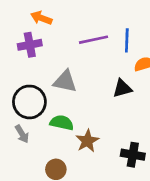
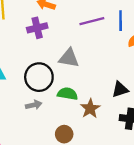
black triangle: (122, 88) -> (120, 89), moved
gray arrow: (22, 134) -> (34, 105), turned -70

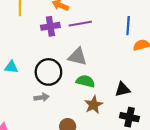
purple line: (92, 21) -> (80, 24), moved
green semicircle: (67, 94) -> (85, 81), moved

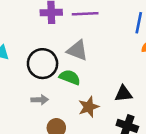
green semicircle: (85, 81) -> (70, 77), moved
gray arrow: (42, 97) -> (40, 100), moved

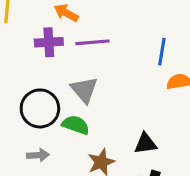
gray triangle: (77, 50) -> (84, 90), turned 30

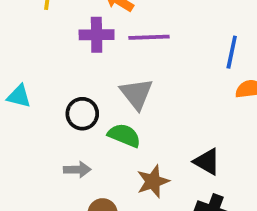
black circle: (40, 108) -> (82, 114), size x0.7
black triangle: (146, 144) -> (207, 162), turned 35

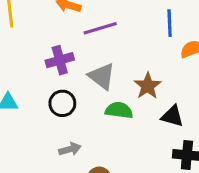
purple cross: (97, 35) -> (60, 60), moved
green semicircle: (124, 135) -> (119, 110), moved
brown star: (153, 181) -> (148, 86), moved

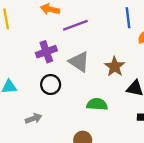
green semicircle: (119, 110) -> (97, 104), moved
gray arrow: (70, 149) -> (34, 118), moved

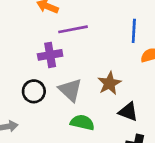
purple cross: (46, 52) -> (50, 55), moved
gray triangle: (79, 62) -> (70, 90), moved

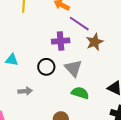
purple line: (73, 29) -> (79, 24), turned 40
brown star: (109, 83) -> (95, 42), moved

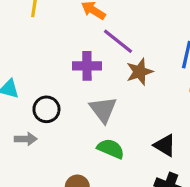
black circle: (46, 67) -> (46, 109), moved

